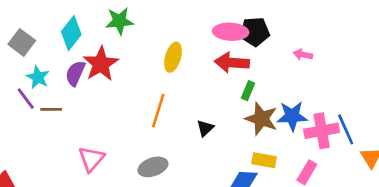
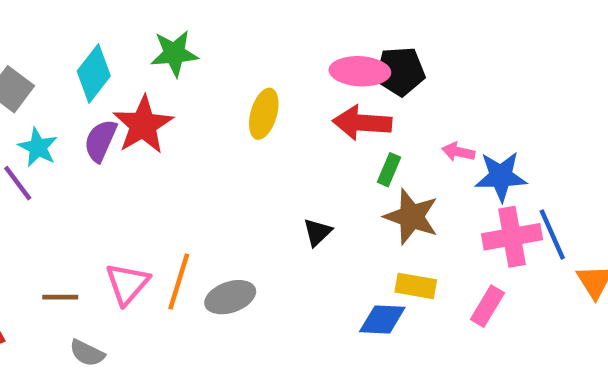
pink arrow: (303, 54) -> (458, 152), moved
brown line: (51, 109) -> (60, 297), moved
orange line: (158, 111) -> (179, 281), moved
blue star: (292, 116) -> (501, 176), moved

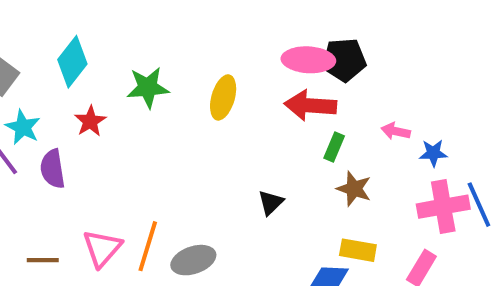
green star: (174, 53) -> (148, 88), moved
red star: (143, 125) -> (90, 121), moved, size x0.6
purple semicircle: (100, 141) -> (53, 169), moved, turned -33
blue star: (501, 176) -> (433, 153), size x0.6
brown star: (411, 217) -> (354, 189), size x0.7

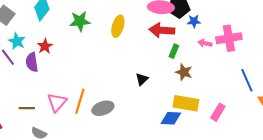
red star: (90, 121) -> (45, 46), moved
blue star: (433, 153) -> (194, 21), moved
pink cross: (443, 207) -> (229, 38), moved
yellow rectangle: (358, 250) -> (186, 103), size x1.4

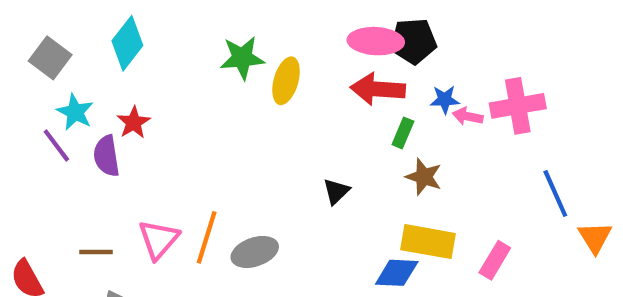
green star: (80, 21) -> (242, 58), moved
blue star: (194, 21) -> (445, 100), moved

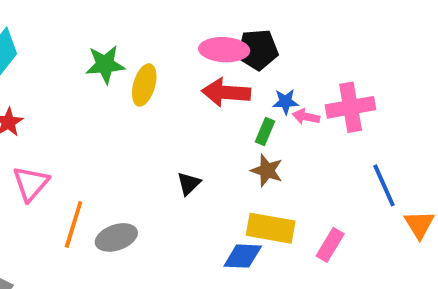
green rectangle: (403, 133) -> (265, 131), moved
pink triangle: (159, 239) -> (31, 184), moved

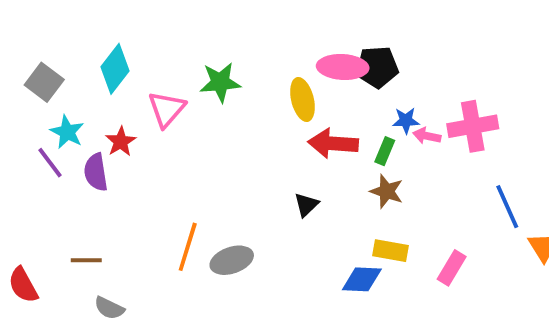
yellow ellipse: (144, 85) -> (302, 99), moved, turned -30
red arrow: (226, 92) -> (333, 144), moved
pink triangle: (31, 184) -> (167, 109), moved
yellow rectangle: (271, 228) -> (390, 251), size x0.7

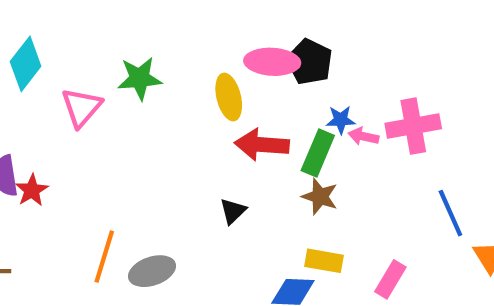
black pentagon: (377, 67) -> (310, 62), turned 30
red star: (121, 142) -> (32, 190), moved
green rectangle: (385, 151) -> (318, 153), size x1.5

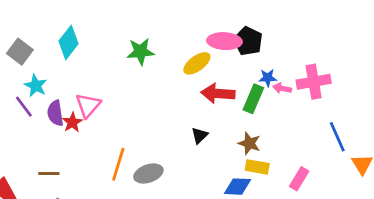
yellow ellipse: (229, 97) -> (197, 63), turned 68
pink triangle: (82, 107) -> (88, 105), moved
brown star: (320, 197) -> (249, 143), moved

